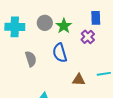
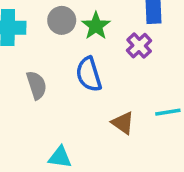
brown triangle: (79, 80) -> (123, 123), turned 32

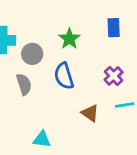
gray circle: (62, 20) -> (32, 54), moved
purple cross: (139, 46) -> (114, 76), moved

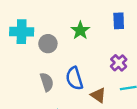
blue semicircle: (64, 76) -> (74, 78), moved
gray semicircle: (24, 84) -> (47, 82), moved

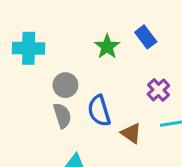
blue rectangle: (119, 21) -> (146, 37), moved, turned -35
gray circle: (48, 44) -> (65, 85), moved

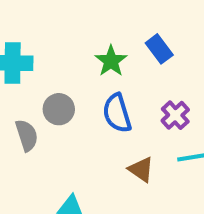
blue semicircle: (99, 111) -> (117, 113), moved
gray semicircle: (62, 116) -> (27, 135), moved

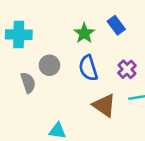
brown triangle: (141, 169) -> (104, 105), size x1.4

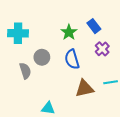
purple cross: (127, 69) -> (102, 49), moved
brown triangle: (104, 105) -> (85, 88), turned -48

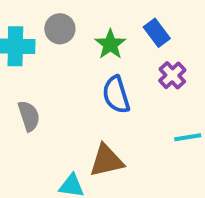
gray circle: (42, 57) -> (60, 29), moved
brown triangle: (85, 88) -> (106, 161), moved

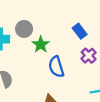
green star: (110, 44) -> (41, 44), moved

